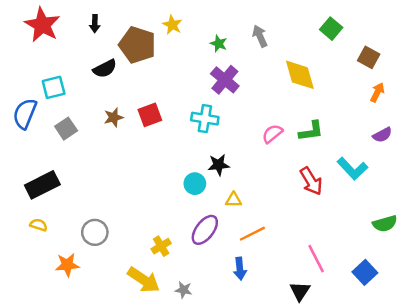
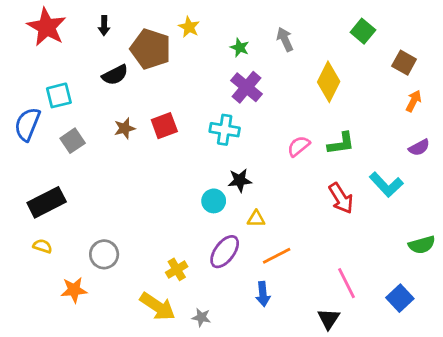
yellow diamond: (300, 75) -> (329, 82), turned 42

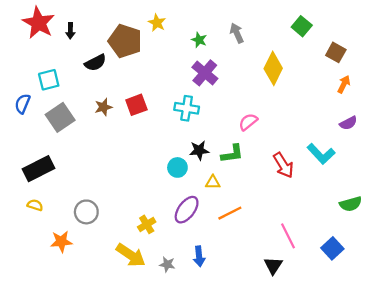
black arrow: (104, 26) -> (70, 31), moved
blue semicircle: (27, 124) -> (23, 104), size x0.7
gray square: (73, 141) -> (60, 117), size x1.4
green L-shape: (341, 143) -> (232, 154), moved
blue arrow: (263, 294) -> (199, 256), moved

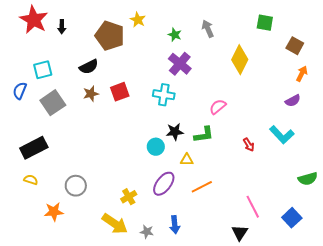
green square: (302, 26) -> (265, 23), turned -30
black semicircle: (95, 63) -> (89, 67), moved
purple semicircle: (348, 123) -> (293, 101), moved
red arrow: (283, 165) -> (249, 145), size x0.6

